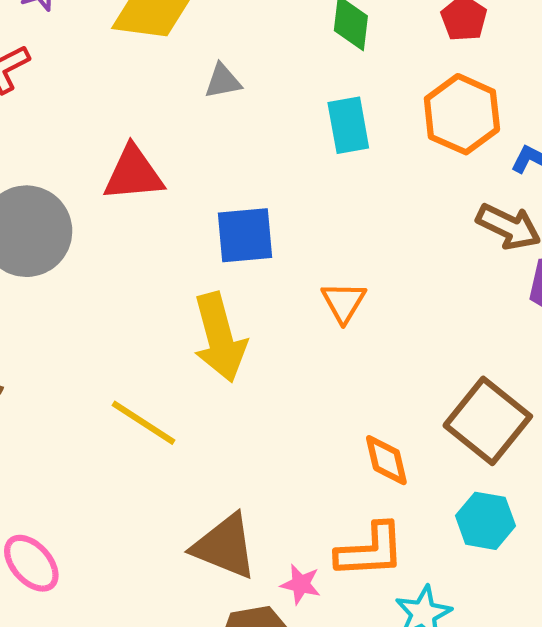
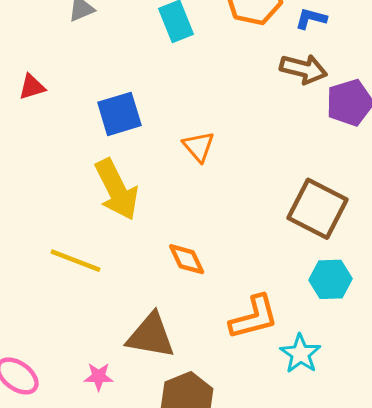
red triangle: (134, 174) -> (32, 87), size x0.6
orange diamond: (386, 460) -> (187, 259), moved
pink star: (301, 584) -> (99, 377), moved

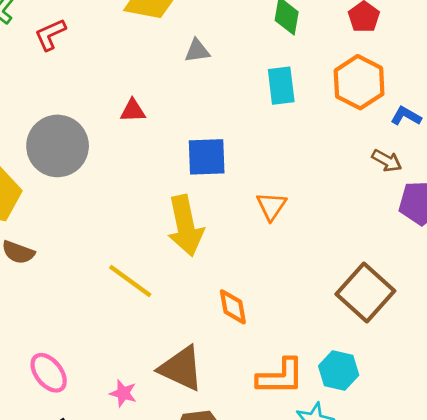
brown arrow: (304, 69) -> (387, 161), size x0.7
cyan hexagon: (330, 279) -> (339, 370), moved

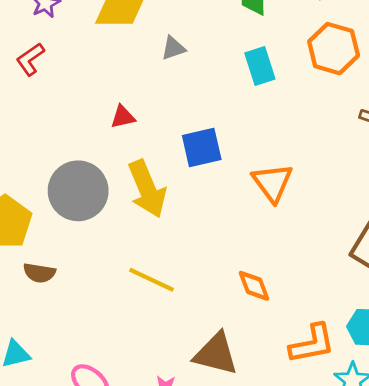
gray circle: (58, 146) -> (78, 191), moved
orange triangle: (271, 206) -> (272, 183), size x1.4
yellow arrow: (185, 226) -> (147, 189), moved

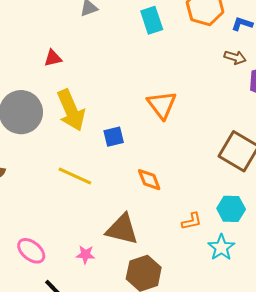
blue square: (202, 148) -> (114, 137), moved, size x0.7
orange L-shape: (312, 344) -> (192, 221), size x0.6

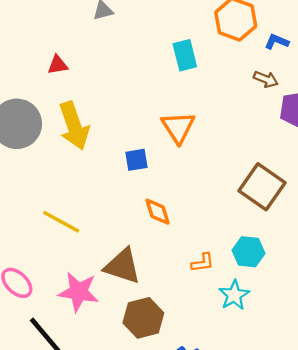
cyan rectangle: (152, 20) -> (185, 55), moved
blue square: (114, 137) -> (136, 160), moved
yellow line: (75, 176) -> (61, 222), moved
pink star: (86, 255) -> (79, 292), size x1.8

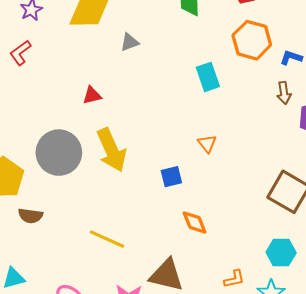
brown arrow: (266, 79) -> (284, 93), turned 65
orange triangle: (178, 127) -> (207, 144), size x0.6
orange L-shape: (203, 263) -> (234, 279), moved

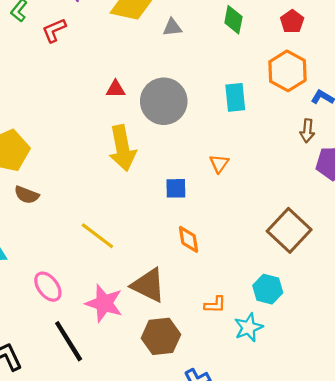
gray triangle: (129, 42) -> (172, 27), moved
gray circle: (59, 153) -> (164, 101), moved

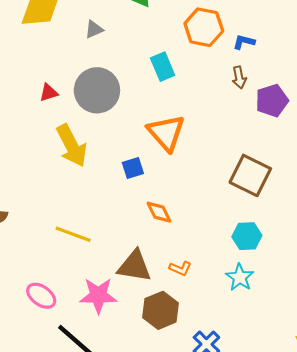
gray triangle: (172, 27) -> (94, 29), moved
orange triangle: (219, 164) -> (166, 133), size x2.0
orange L-shape: (215, 305) -> (180, 268), moved, turned 40

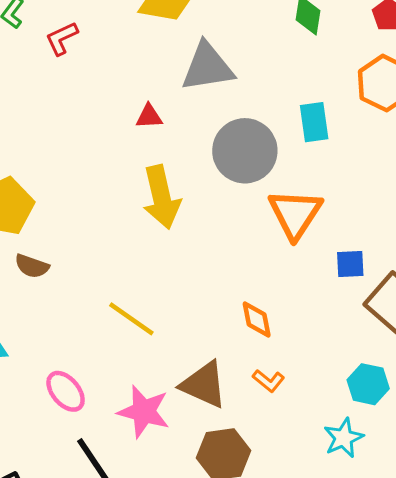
gray triangle: (94, 29) -> (208, 67), moved, size x2.0
gray circle: (97, 90) -> (245, 151), moved
blue square: (133, 168) -> (350, 264), moved
orange L-shape: (180, 268) -> (268, 381), moved

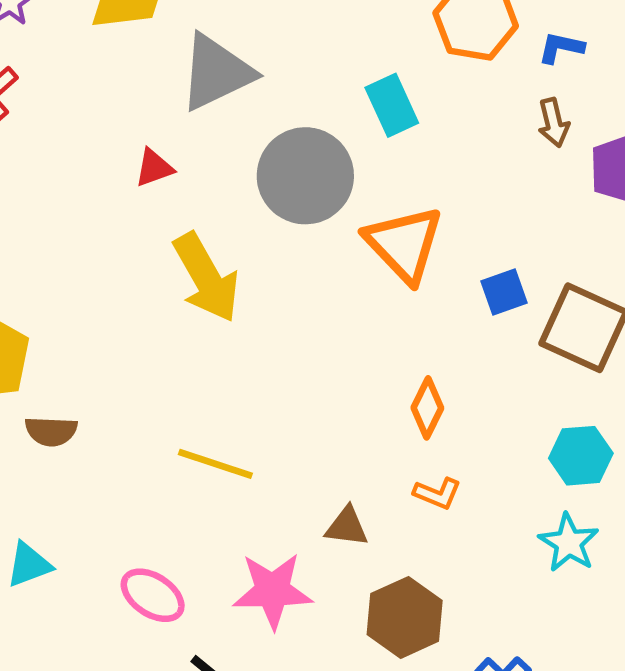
orange diamond: (257, 320) -> (427, 408), moved, turned 54
brown triangle: (204, 385) -> (347, 527), size x0.6

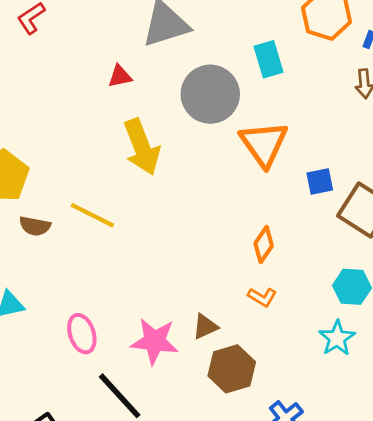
yellow line: (215, 464) -> (92, 215), moved
brown triangle: (347, 527) -> (205, 327), moved, turned -40
pink ellipse: (153, 595) -> (82, 334), turned 30

